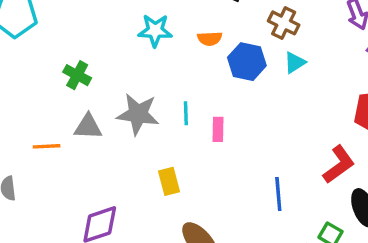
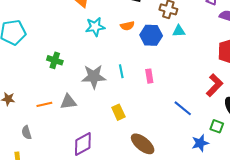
cyan triangle: (295, 63) -> (179, 31), turned 40
gray triangle: (88, 127) -> (68, 102), moved
pink rectangle: (218, 129) -> (149, 76), moved
blue line: (278, 194) -> (183, 108), turned -36

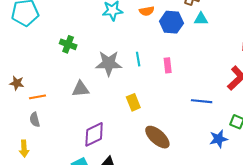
orange line: (44, 104) -> (38, 97), moved
blue line: (183, 108) -> (202, 101), turned -36

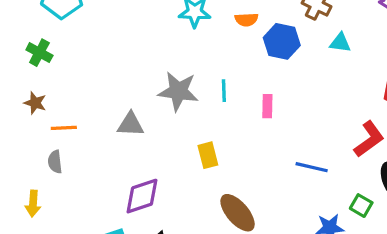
cyan triangle: (201, 19) -> (340, 43), moved
green cross: (68, 44) -> (39, 53), moved

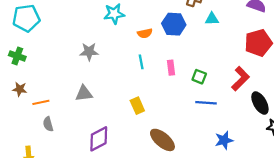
orange semicircle: (246, 20) -> (145, 33), moved
gray star: (178, 91) -> (89, 52), moved, size x0.7
gray semicircle: (55, 162) -> (48, 124), moved
green square: (361, 206) -> (199, 77), moved

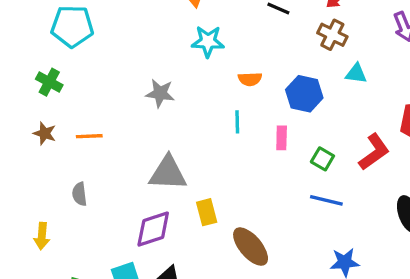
blue hexagon: (174, 24) -> (304, 94), moved
red L-shape: (240, 79) -> (374, 152), moved
gray triangle: (84, 93) -> (168, 173), moved, size x1.4
orange line: (41, 102) -> (89, 136), moved
yellow rectangle: (137, 106) -> (207, 212), moved

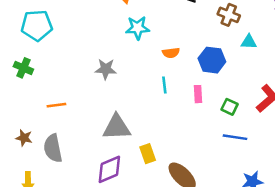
brown star: (45, 133) -> (24, 138), moved
gray semicircle: (79, 194) -> (53, 148), size x1.6

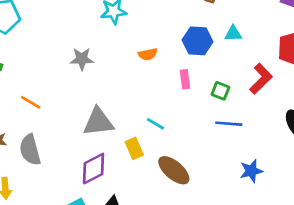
cyan triangle: (249, 42) -> (233, 34), moved
orange semicircle: (171, 53) -> (148, 54), moved
cyan line: (164, 85) -> (156, 124), moved, turned -49
orange line: (56, 105) -> (31, 102), turned 42

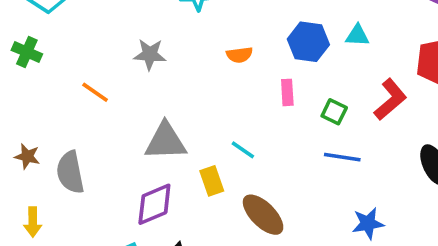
orange line: (31, 102) -> (95, 92), moved

